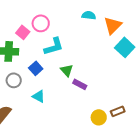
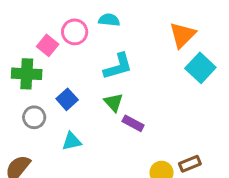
cyan semicircle: (89, 15) -> (109, 20), moved
cyan L-shape: (54, 46) -> (118, 66), moved
cyan triangle: (39, 96) -> (72, 141), turned -40

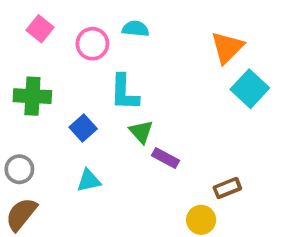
pink square: (48, 45) -> (40, 29), moved
cyan L-shape: (118, 66) -> (124, 92), moved, turned 108
gray circle: (34, 117) -> (19, 169), moved
brown rectangle: (190, 164) -> (227, 188), moved

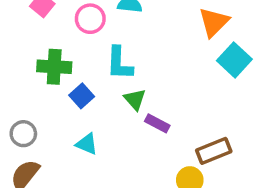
green cross: (32, 96) -> (54, 67), moved
cyan triangle: (89, 180) -> (87, 144), turned 35
brown rectangle: (227, 188) -> (214, 151), size x1.4

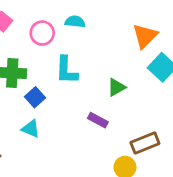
green triangle: (135, 99) -> (116, 87), moved, turned 42
cyan triangle: (87, 144) -> (31, 129), moved

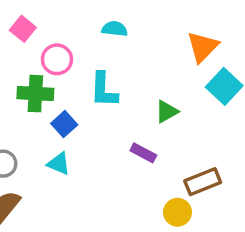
pink circle: (42, 33) -> (57, 59), moved

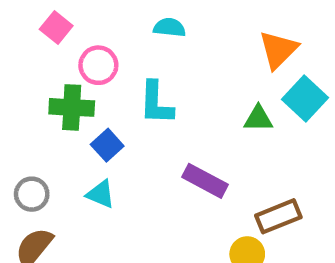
green triangle: (167, 112) -> (258, 119), moved, turned 30
purple rectangle: (143, 153) -> (205, 181), size x1.4

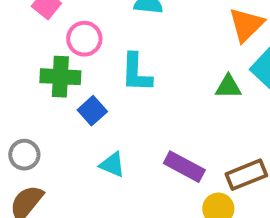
purple rectangle: (205, 181) -> (184, 167), moved
cyan triangle: (101, 194) -> (112, 165), moved

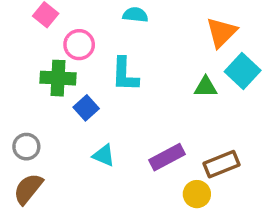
purple rectangle: (184, 167) -> (167, 157), turned -56

